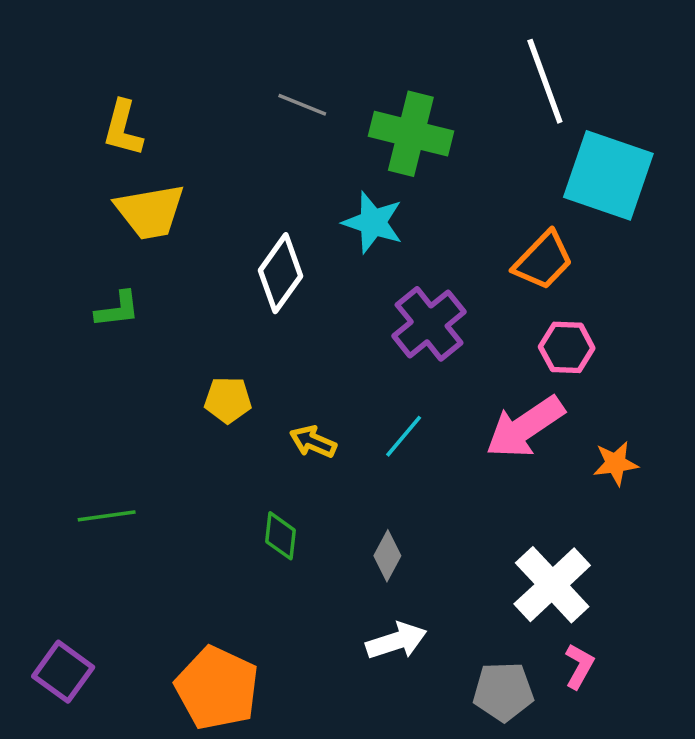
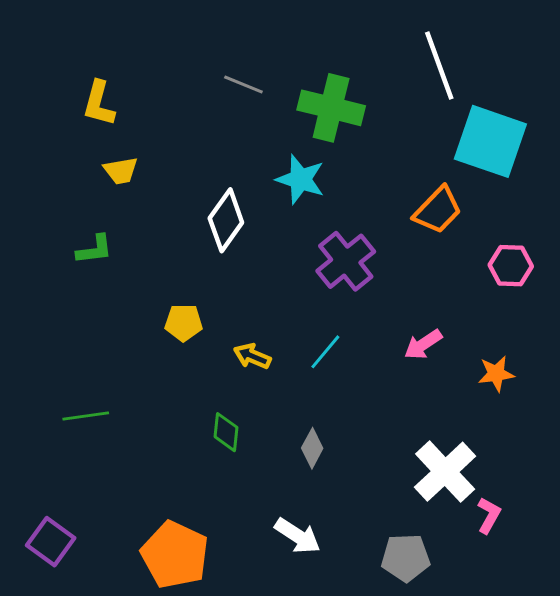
yellow trapezoid: (150, 212) -> (121, 171), size x0.6
pink hexagon: (567, 347) -> (511, 266), moved
pink arrow: (525, 427) -> (423, 344), size x0.6
white arrow: (396, 641) -> (298, 536), moved, turned 51
pink L-shape: (579, 666) -> (489, 515), moved

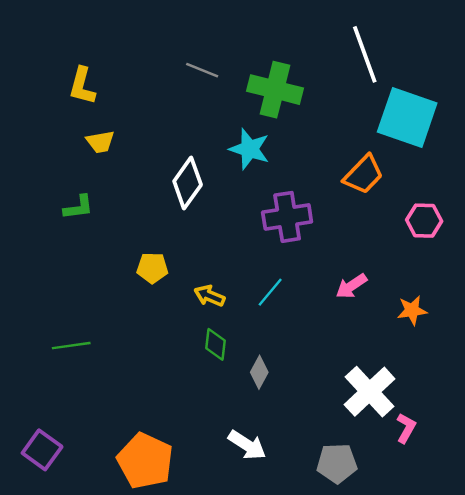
purple cross: (346, 261) -> (287, 217), turned 30
green diamond: (226, 432) -> (216, 344), moved

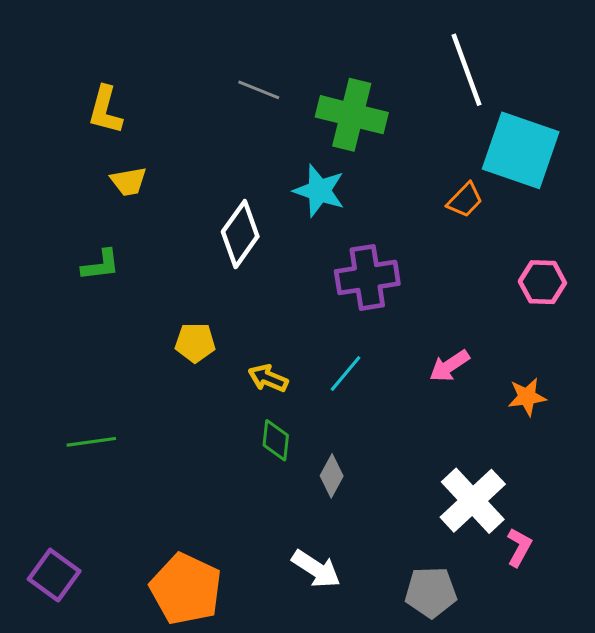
orange trapezoid: (364, 174) -> (465, 200), moved, size x0.7

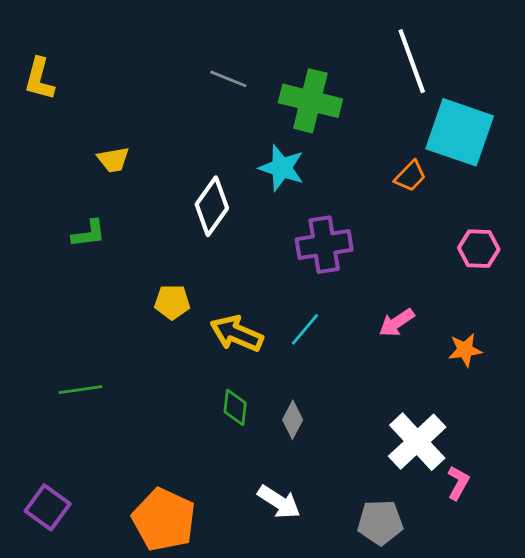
yellow L-shape: (105, 110) -> (39, 79), moved
yellow arrow: (268, 378) -> (236, 334), size x1.5
green diamond: (276, 440) -> (235, 407), moved

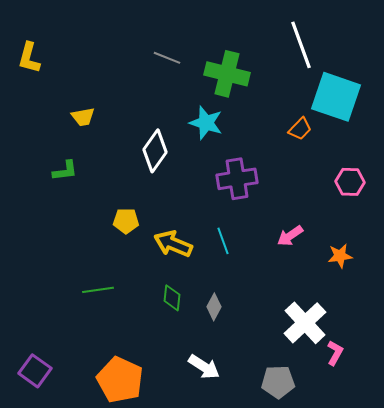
cyan line: (305, 329) -> (223, 241), turned -60
green line: (80, 390) -> (98, 290), moved

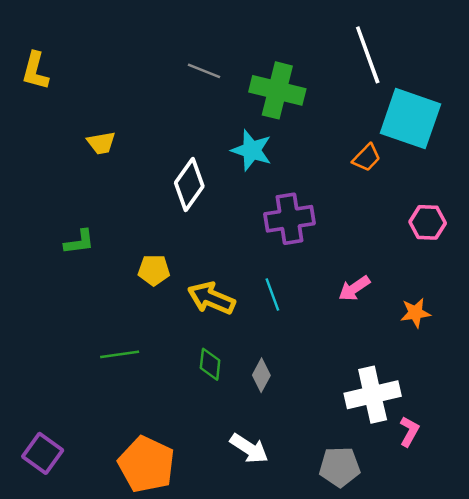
green L-shape: (65, 171) -> (79, 242), moved
white cross: (305, 323) -> (373, 395), turned 30

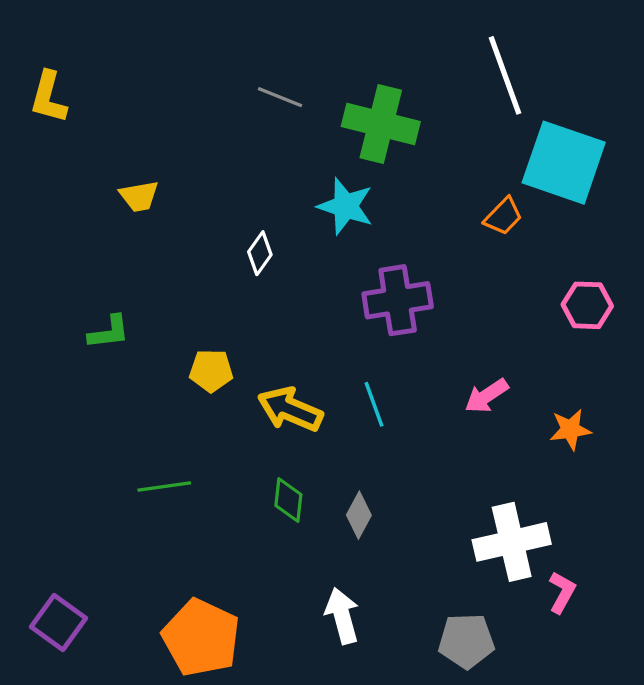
white diamond: (189, 185) -> (260, 253), size x0.6
white arrow: (249, 448) -> (342, 616), turned -138

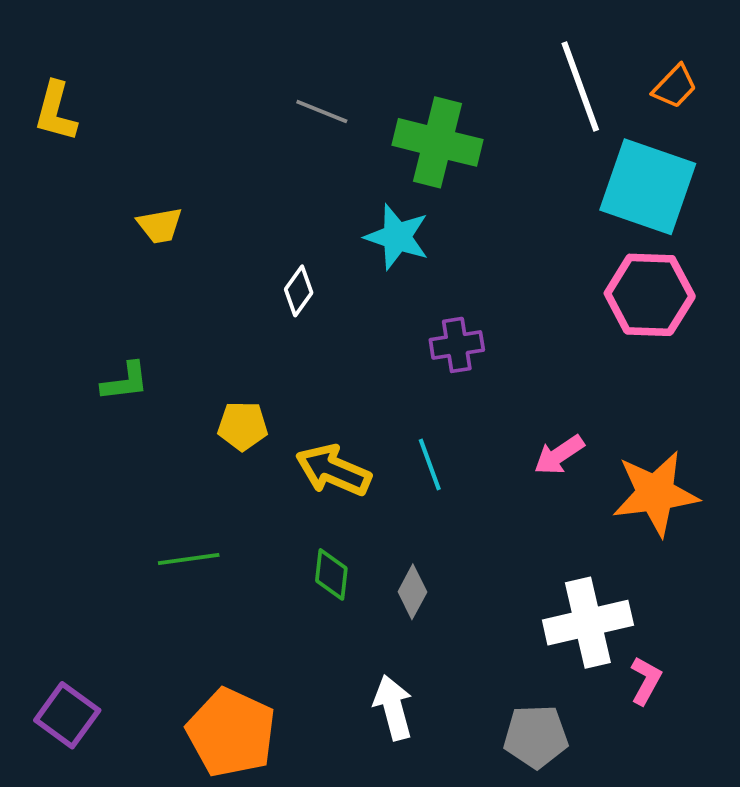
orange trapezoid: (503, 216) -> (675, 86), moved
purple cross: (398, 300) -> (457, 345), size x0.7
pink hexagon: (587, 305) -> (650, 295), moved, size x1.5
orange star: (570, 429) -> (655, 493), size x1.8

